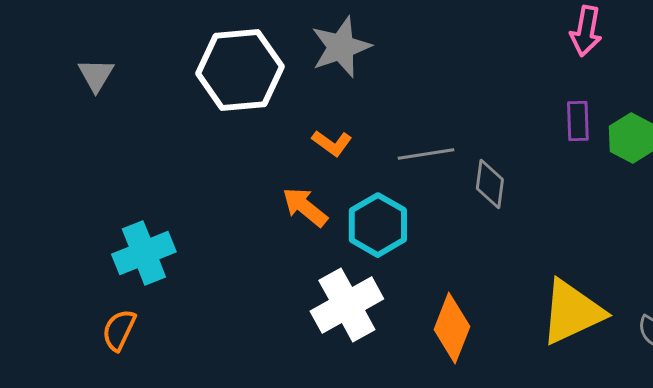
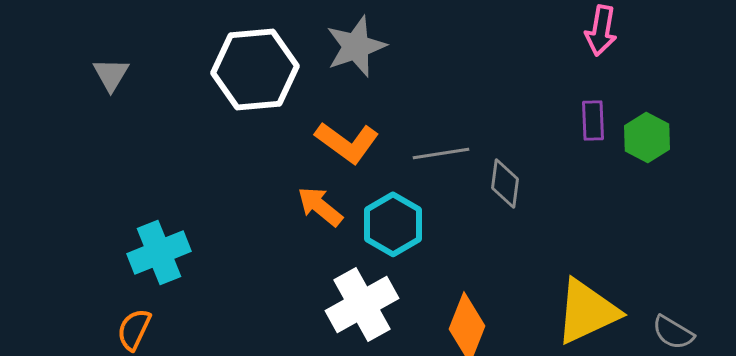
orange L-shape: (332, 143) -> (347, 142), size x1.6

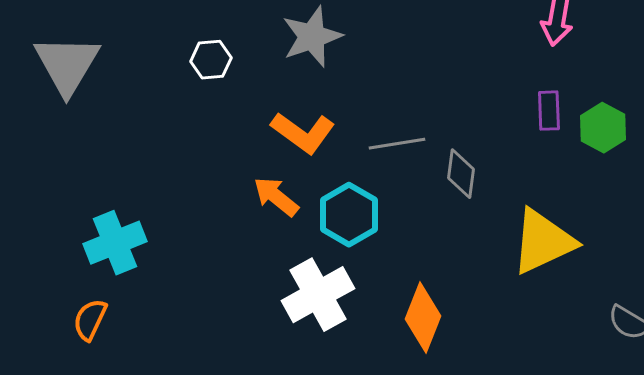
white hexagon: (255, 69) -> (211, 60), size x0.5
gray triangle: (111, 74) -> (67, 65), size x1.8
yellow triangle: (587, 311) -> (543, 242), moved

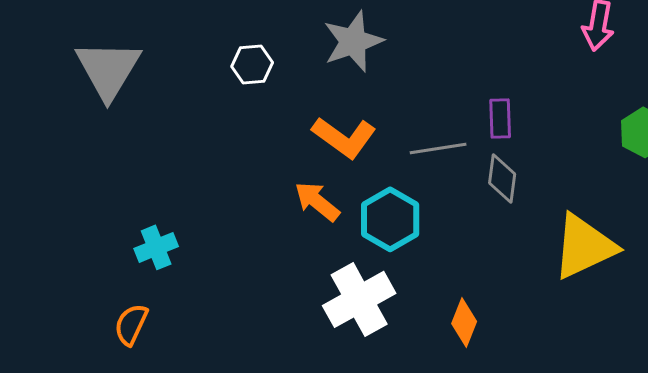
purple rectangle: (549, 111) -> (500, 118), moved
cyan cross: (115, 243) -> (156, 247), size x0.7
orange diamond: (423, 318) -> (464, 322), size x0.7

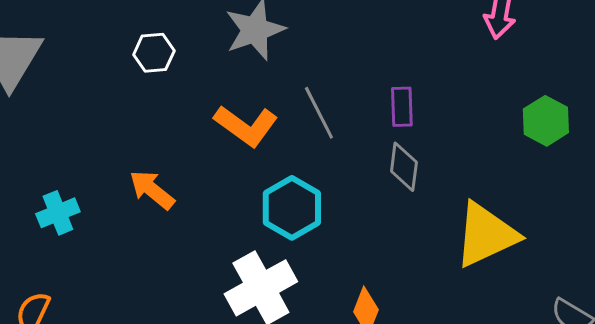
gray line: (438, 148) -> (319, 113), moved, turned 72
orange arrow: (317, 201) -> (152, 190), moved
cyan cross: (156, 247) -> (58, 213), moved

